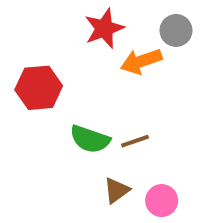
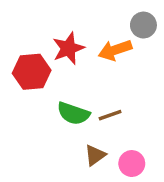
red star: (104, 28) -> (68, 48), moved

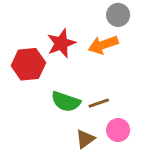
gray circle: (143, 25) -> (118, 15), moved
pink circle: (132, 164) -> (118, 130), moved

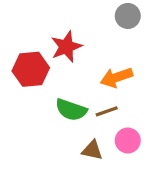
orange arrow: (103, 45) -> (116, 77), moved
brown triangle: (85, 139) -> (92, 150), turned 48

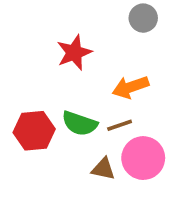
red hexagon: (31, 69) -> (34, 131), moved
pink circle: (128, 140) -> (143, 158), size x1.5

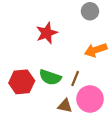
orange arrow: (131, 87) -> (96, 50), moved
brown line: (120, 125) -> (75, 78), turned -49

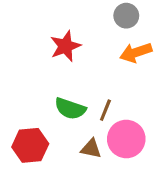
orange arrow: (96, 50) -> (136, 53), moved
red hexagon: (22, 82) -> (30, 145), moved

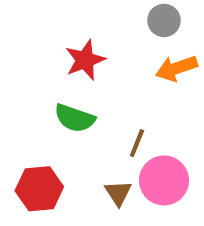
green semicircle: (70, 109) -> (75, 118), moved
brown triangle: (91, 149) -> (118, 193), turned 45

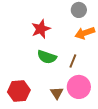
green semicircle: (75, 118) -> (47, 57), moved
brown line: (137, 143) -> (73, 61), moved

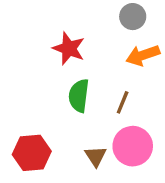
red star: (41, 29) -> (69, 49), turned -30
green semicircle: (47, 57) -> (79, 96), turned 78

